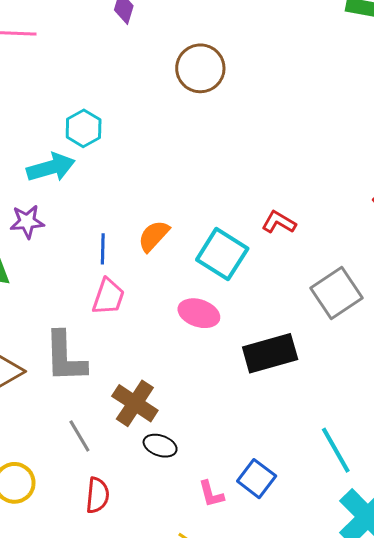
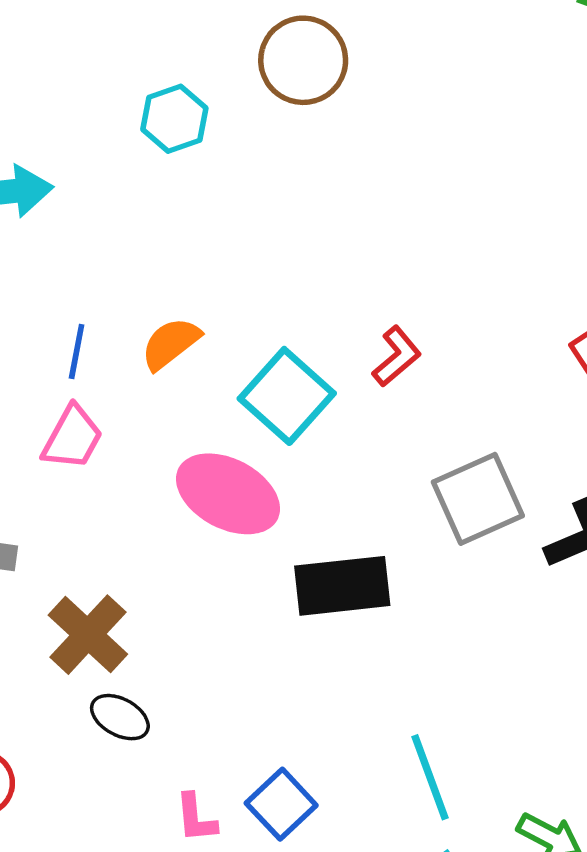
cyan hexagon: (84, 128) -> (174, 119), moved
red L-shape: (279, 222) -> (397, 356), turned 100
pink ellipse: (199, 313) -> (228, 494), size x1.4

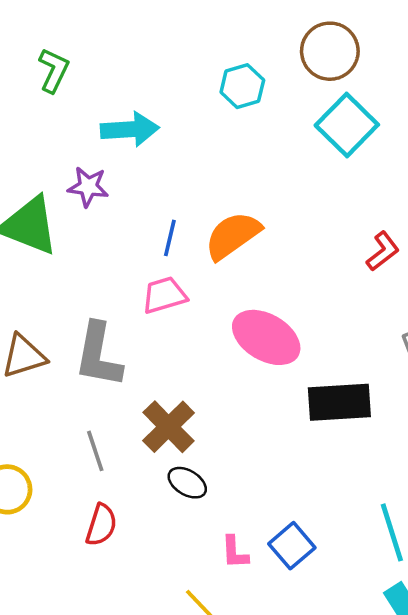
orange semicircle: (171, 343) -> (233, 236), size x1.4
cyan square: (287, 396) -> (347, 125), moved
pink trapezoid: (72, 438) -> (164, 295), turned -138

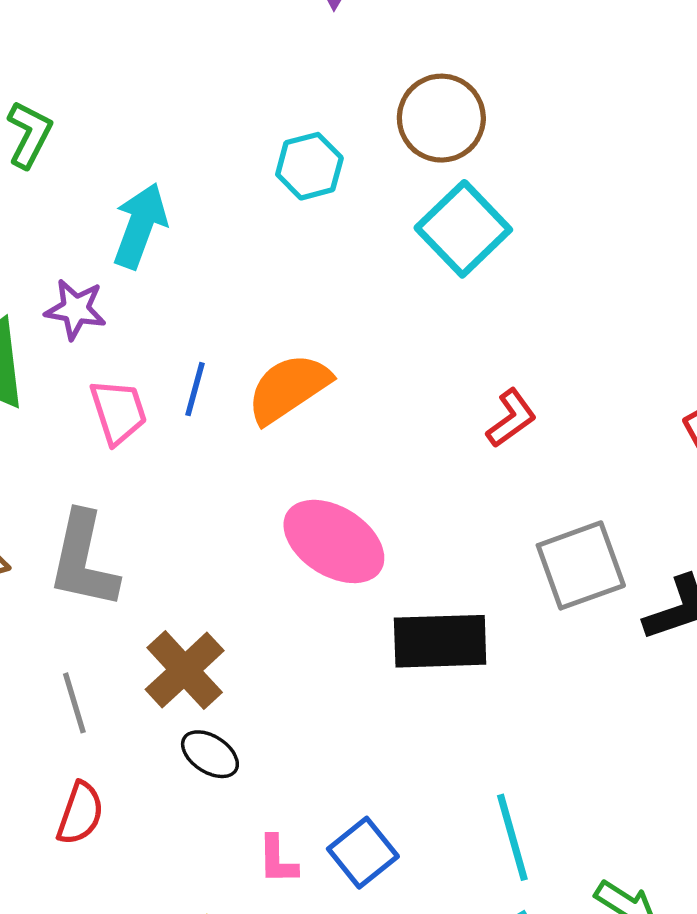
cyan arrow: (130, 129) -> (140, 226), turned -68
pink trapezoid: (164, 295) -> (118, 412), moved, turned 87

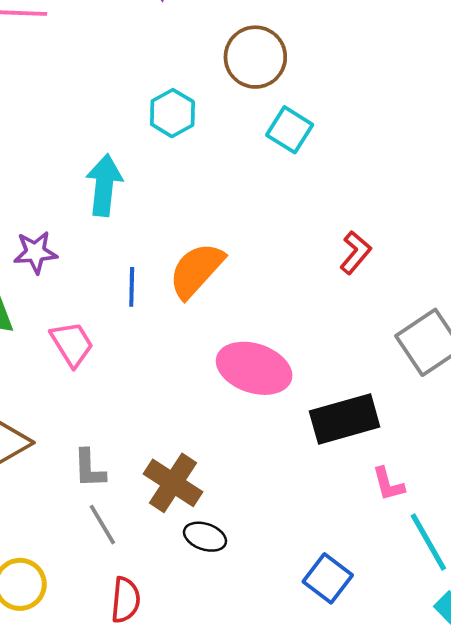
cyan arrow: (140, 226) -> (104, 185), moved
cyan square: (463, 229) -> (290, 130), size x0.7
pink trapezoid: (118, 412) -> (72, 344), moved
gray L-shape: (83, 560) -> (89, 469), moved, size x0.6
pink L-shape: (278, 860) -> (388, 484), moved

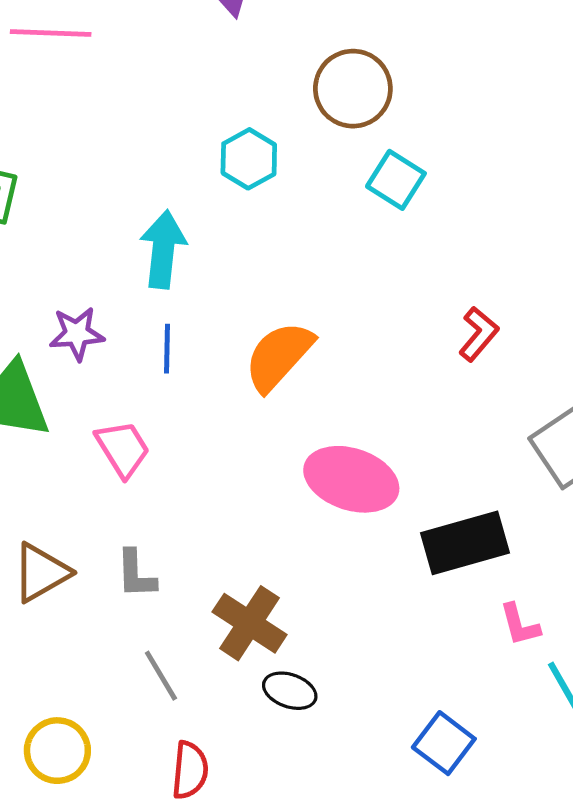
blue line: (132, 287) -> (167, 349), moved
gray L-shape: (89, 469) -> (136, 574), moved

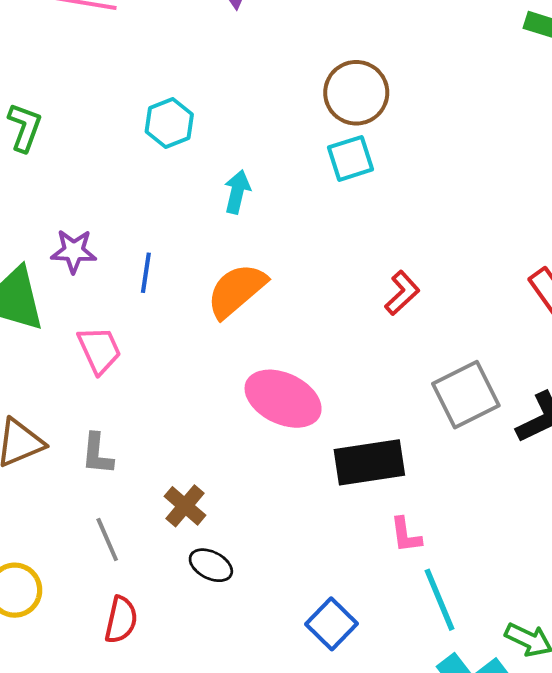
brown circle: (353, 89) -> (356, 93), moved
cyan hexagon: (249, 159) -> (169, 123), moved
cyan square: (396, 180) -> (351, 158), turned 33
cyan arrow: (163, 249) -> (237, 192), moved, size x0.7
brown cross: (250, 623) -> (185, 506), size x0.7

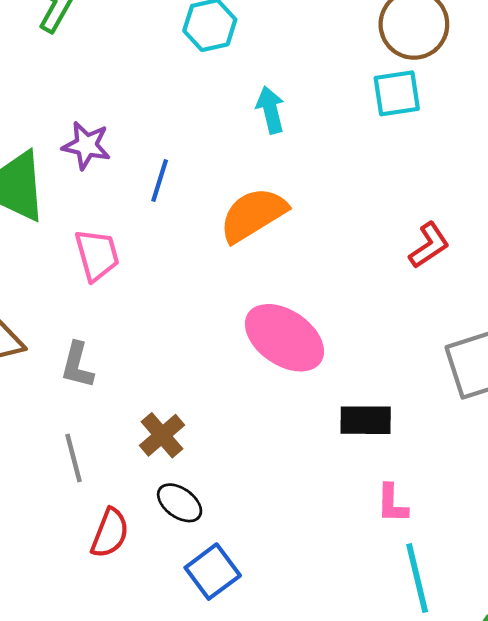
cyan arrow: (237, 192) -> (270, 110), turned -36
black rectangle: (369, 462) -> (366, 420), size x0.7
red semicircle: (121, 620) -> (110, 533), moved
blue square: (331, 624) -> (213, 572), moved

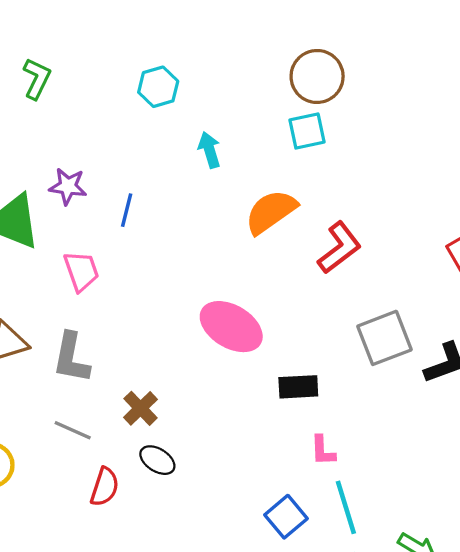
orange semicircle: (253, 215) -> (271, 212), moved
red L-shape: (429, 245) -> (339, 248), size x1.4
gray L-shape: (77, 365) -> (71, 358), size x1.4
gray line: (73, 458) -> (73, 430), turned -48
blue square: (213, 572) -> (286, 517), moved

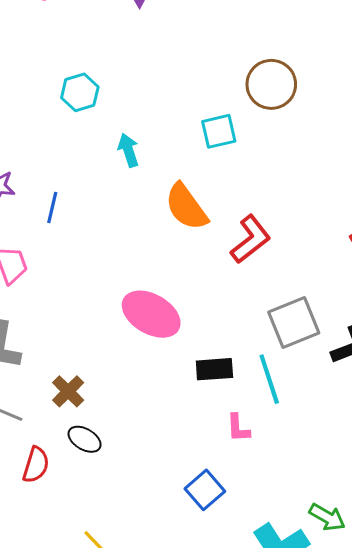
brown circle: (317, 76) -> (271, 84), moved
orange semicircle: (271, 212) -> (186, 207), turned -90
cyan line: (346, 507) -> (269, 379), moved

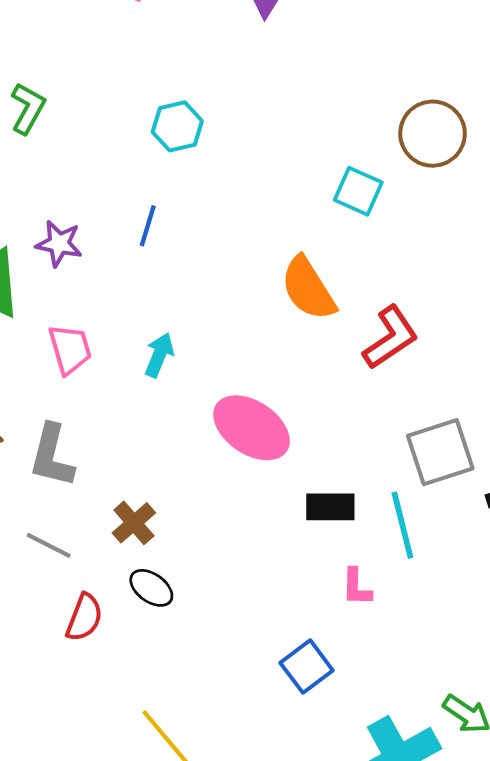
cyan square: (219, 131) -> (358, 191), turned 33
cyan arrow: (128, 150) -> (159, 355), moved, turned 36
blue line: (52, 208) -> (148, 226), moved

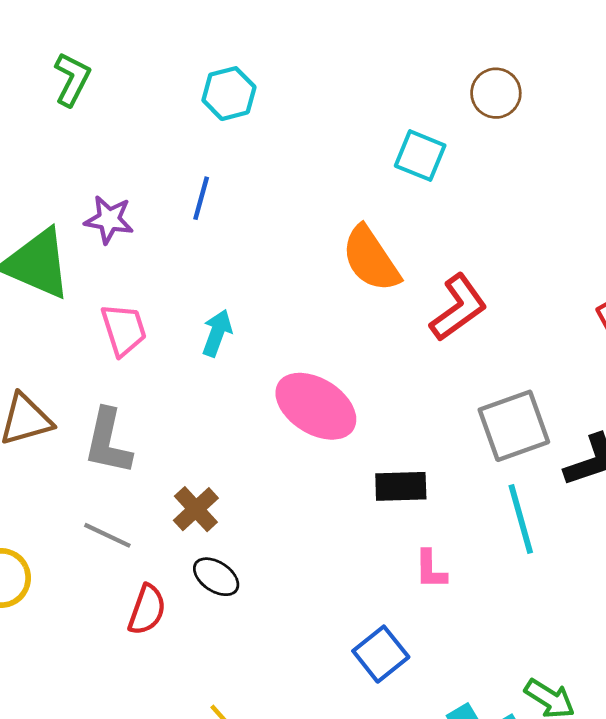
brown circle: (433, 134) -> (496, 93), size x0.7
cyan line: (402, 525) -> (521, 519), moved

